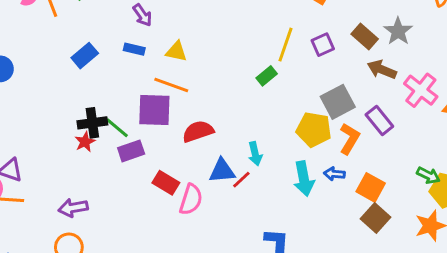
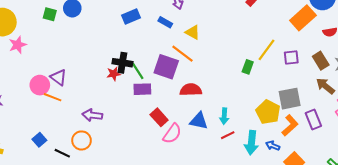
green rectangle: (267, 76) -> (248, 67), turned -48
red line: (241, 180) -> (228, 135), moved

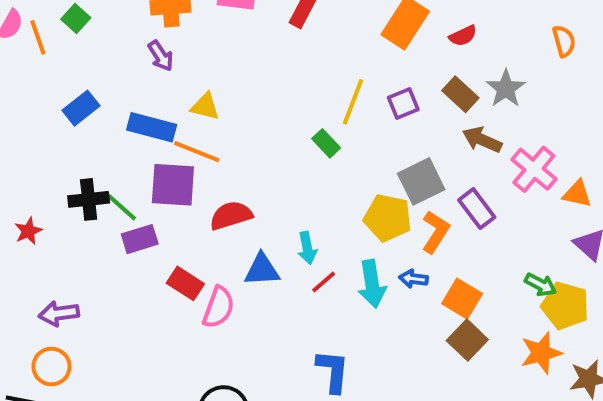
blue rectangle: (165, 22) -> (152, 127), moved, size x1.6
green rectangle: (248, 67) -> (326, 143), turned -48
red star: (114, 74) -> (28, 231), moved

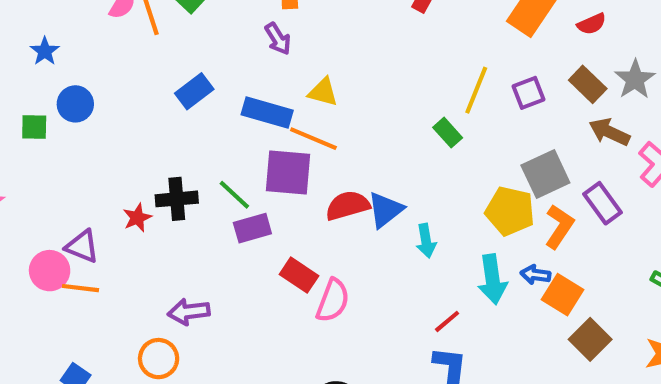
black cross: (89, 199) -> (177, 199), moved
blue triangle: (262, 270) -> (385, 210), moved, turned -36
red line: (324, 282) -> (447, 321), moved
orange square: (462, 299) -> (562, 295), moved
purple arrow: (59, 313) -> (189, 312), moved

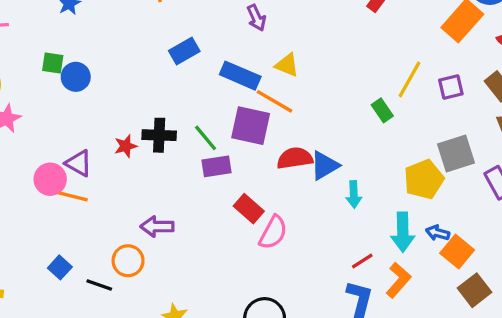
blue circle: (75, 104) -> (76, 77), moved
yellow pentagon: (510, 211) -> (424, 179), turned 30
orange L-shape: (559, 226) -> (398, 280), moved

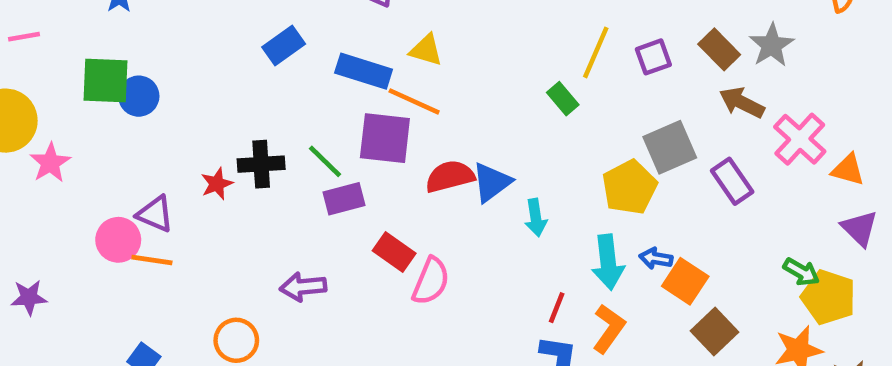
green square: (53, 63) -> (105, 80), size x1.6
purple arrow: (157, 226) -> (303, 287), moved
red line: (362, 261) -> (557, 308), turned -30

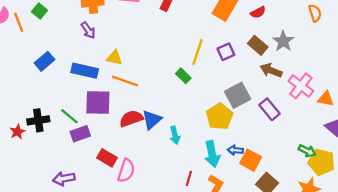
orange line: (414, 101) -> (125, 81), moved

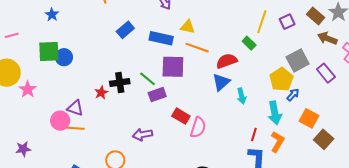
red semicircle: (131, 119) -> (227, 61), moved
blue arrow: (235, 150) -> (293, 95), moved, turned 128

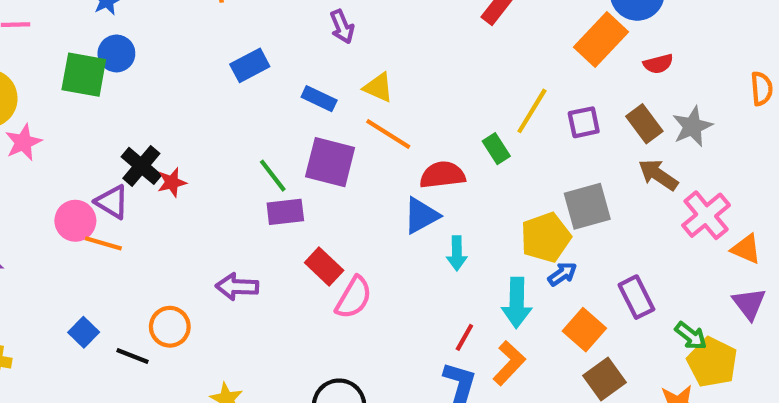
blue rectangle: (161, 38) -> (319, 99), size x0.7
blue circle: (64, 57) -> (116, 53), moved
purple rectangle: (326, 73) -> (636, 297), moved
black cross: (120, 82) -> (141, 166), moved, turned 36

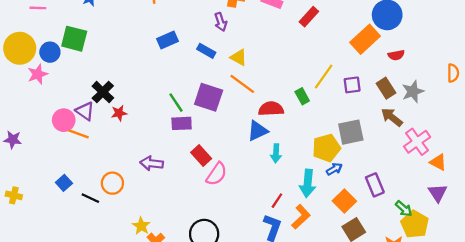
blue circle: (116, 53) -> (50, 52), moved
blue rectangle: (319, 99) -> (206, 51), moved
red star: (172, 182) -> (119, 113), moved

